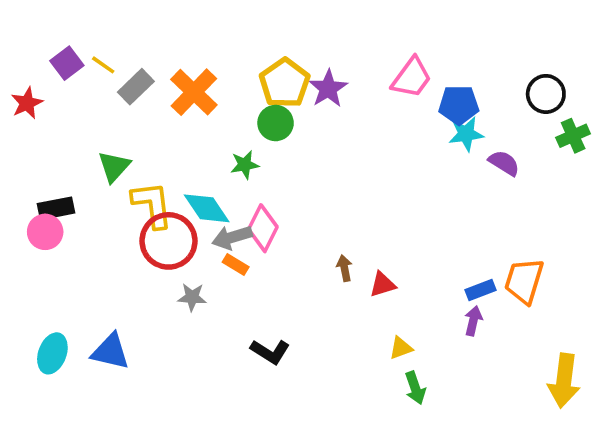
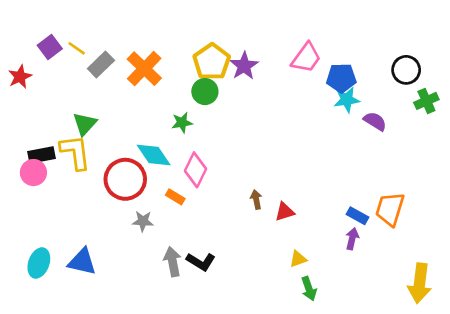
yellow L-shape: (152, 205) -> (75, 152), moved
gray arrow: (232, 237) -> (173, 262), moved, turned 96
blue rectangle: (481, 290) -> (358, 216), turned 50

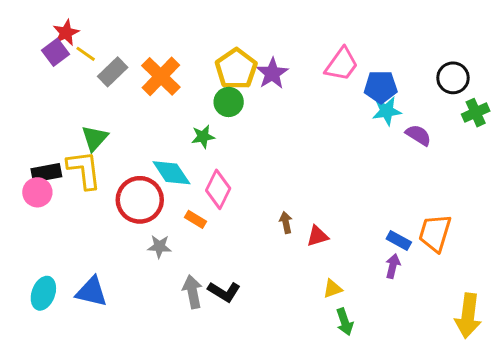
red star: (20, 77) -> (66, 33), moved

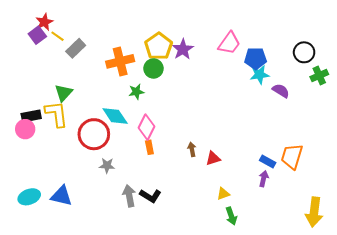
orange cross: (161, 76) -> (120, 61), moved, turned 32
orange rectangle: (195, 219) -> (149, 147), moved, turned 48
cyan ellipse: (43, 293) -> (29, 197), turned 50

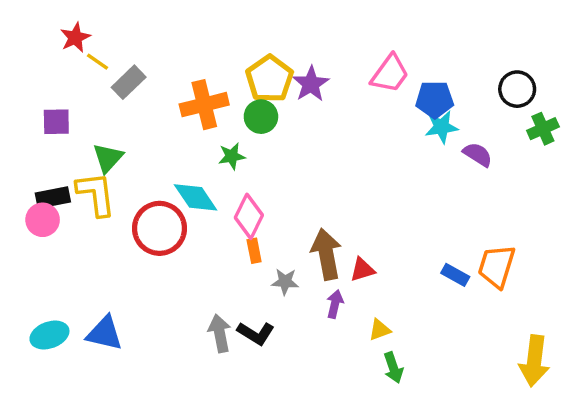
purple square: (37, 35) -> (56, 122), moved, turned 36
brown arrow: (192, 149) -> (326, 254), size x2.0
gray star: (107, 165) -> (285, 282), moved
purple arrow: (264, 179) -> (335, 304), moved

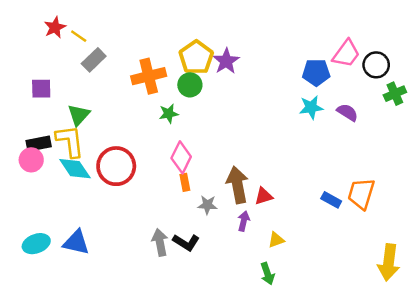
yellow line: (98, 62) -> (79, 36), moved
pink trapezoid: (390, 74) -> (346, 54), moved
cyan star: (441, 127) -> (311, 107), moved
cyan diamond: (196, 197) -> (75, 169), moved
green arrow: (393, 368) -> (267, 274), moved

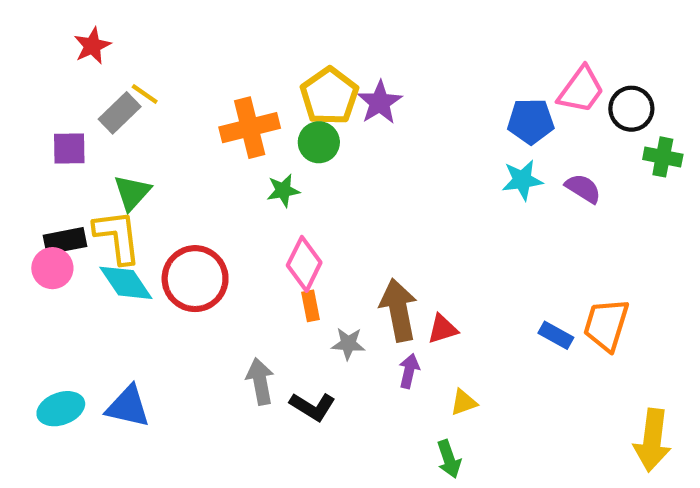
yellow line: (79, 36) -> (145, 94), moved
gray rectangle: (94, 60) -> (120, 113), moved
green cross: (395, 94) -> (663, 157), turned 35
gray arrow: (160, 242) -> (260, 381), moved

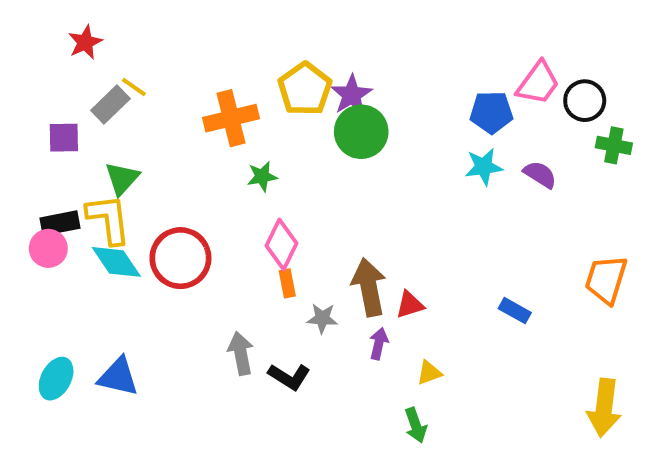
green circle: (319, 142) -> (361, 132), moved, size x1.4
orange trapezoid: (606, 325) -> (606, 279), moved
cyan ellipse: (61, 409) -> (56, 379), turned -42

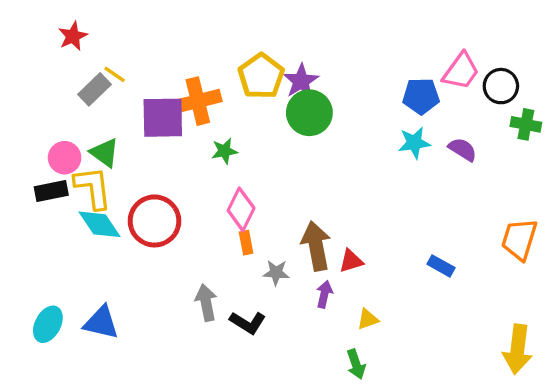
purple square: (64, 138) -> (163, 118), moved, size x1.6
green triangle: (122, 178) -> (105, 153), turned -36
pink circle: (48, 248) -> (65, 158), moved

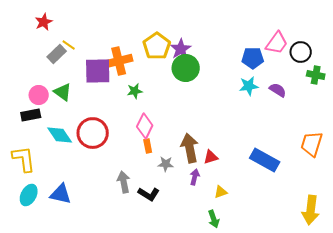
yellow L-shape: (93, 188) -> (24, 159), moved
blue rectangle: (441, 266) -> (265, 160), size x1.8

